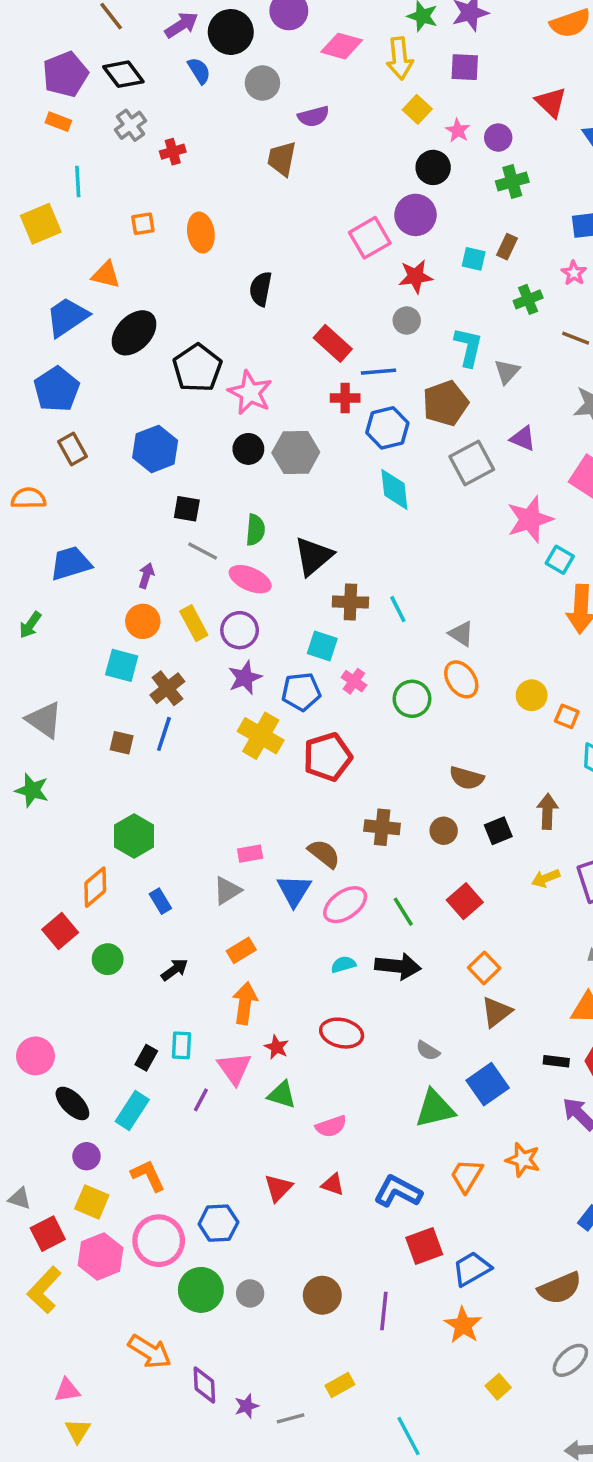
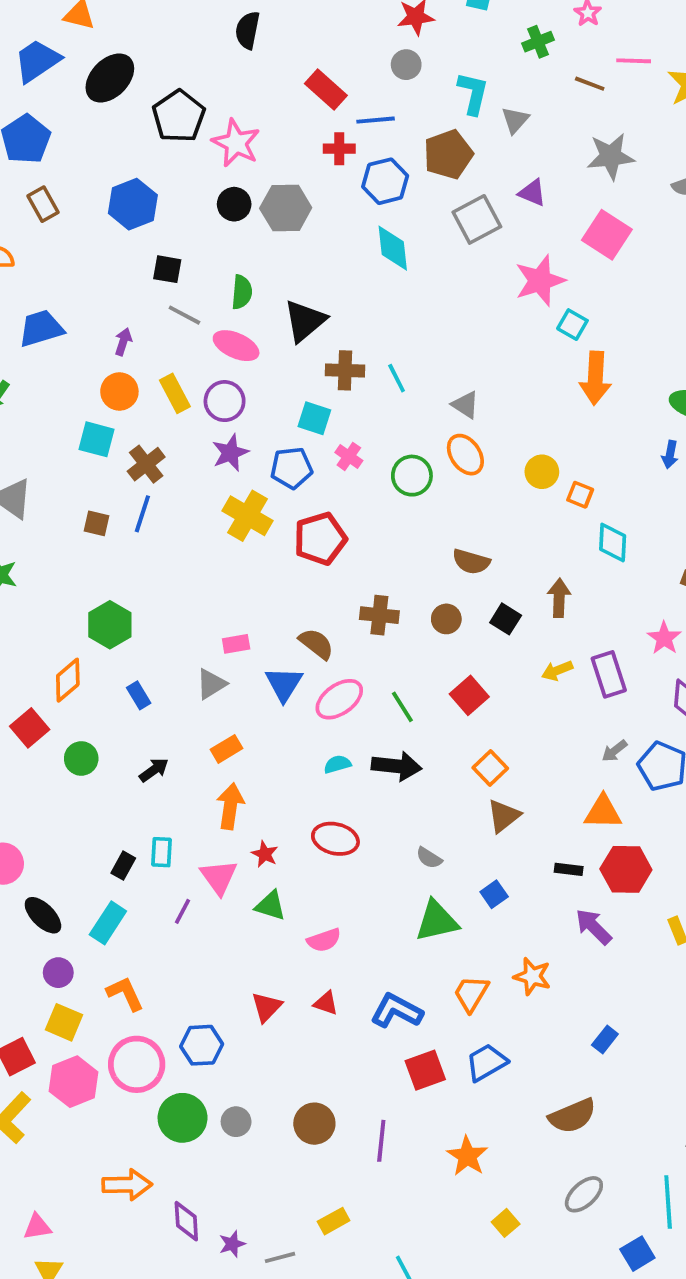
black square: (498, 831) -> (506, 619), turned -36
blue square: (488, 1084) -> (494, 894), size x0.6
blue trapezoid: (472, 1269) -> (486, 1062), moved
orange arrow: (150, 1352) -> (127, 1185), turned -33

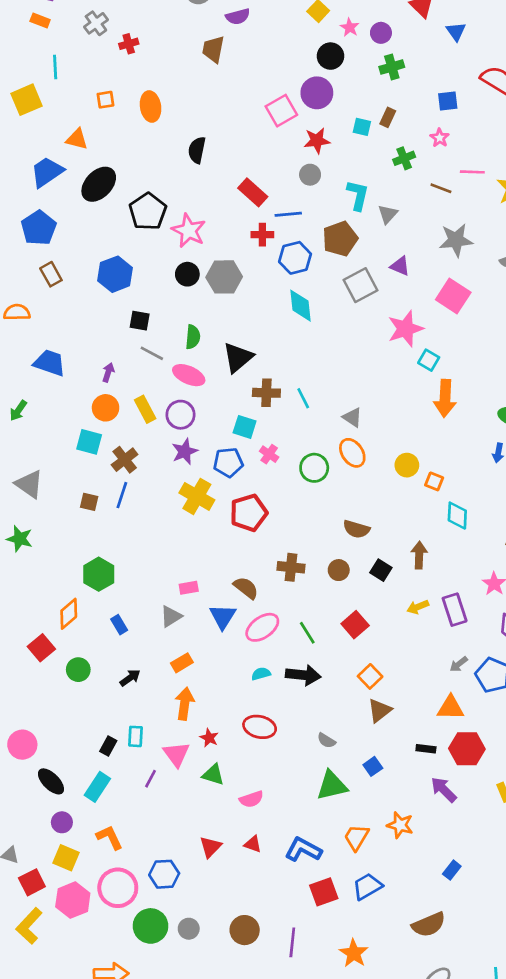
blue trapezoid: (41, 328) -> (50, 363), turned 36

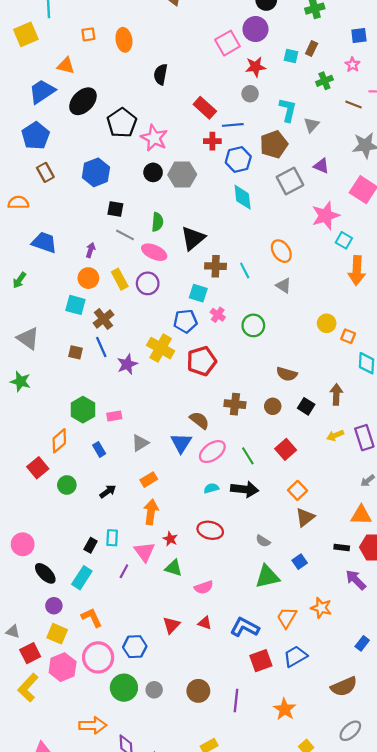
purple star: (185, 451) -> (127, 364), moved
orange ellipse: (352, 453) -> (281, 251), moved
blue line: (122, 495) -> (101, 347), turned -42
pink rectangle: (189, 588) -> (114, 416), moved

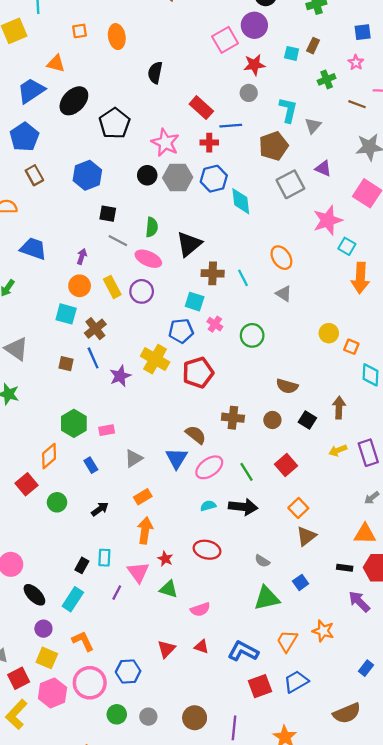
pink star: (154, 138) -> (165, 143), moved
blue hexagon: (238, 159) -> (214, 179), moved
green circle: (124, 688) -> (117, 714), size x0.7

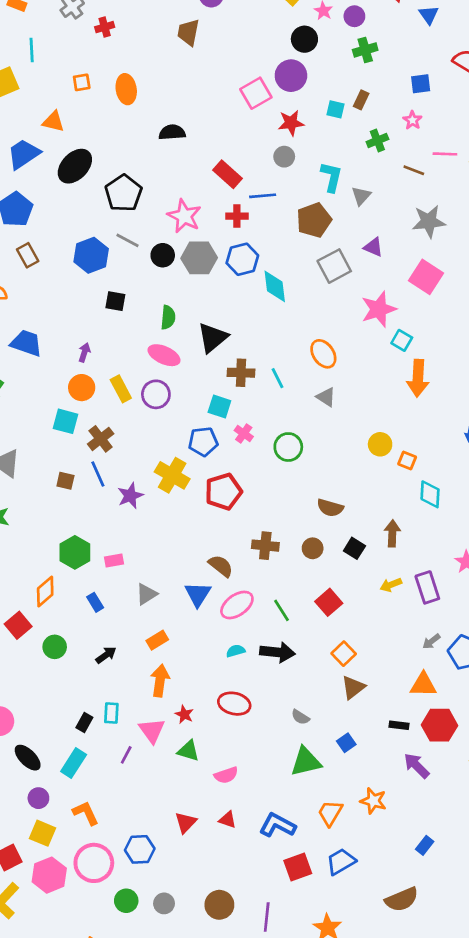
black semicircle: (155, 73) -> (172, 132), turned 75
gray line: (118, 241) -> (128, 240), moved

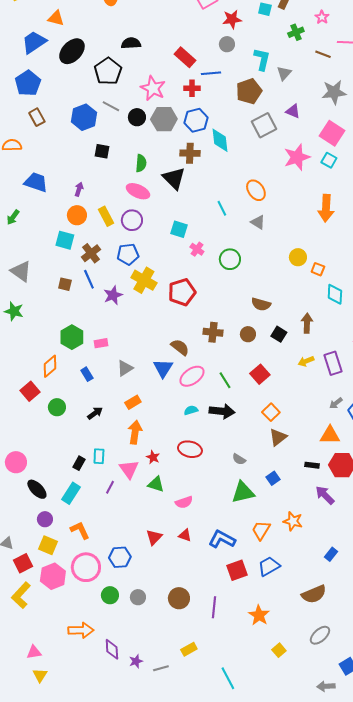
black semicircle: (172, 132) -> (131, 43), moved
black triangle: (213, 338) -> (174, 178), turned -35
cyan square: (402, 340) -> (329, 160), moved
brown cross: (241, 373) -> (190, 153), moved
blue pentagon: (203, 442) -> (128, 254), moved

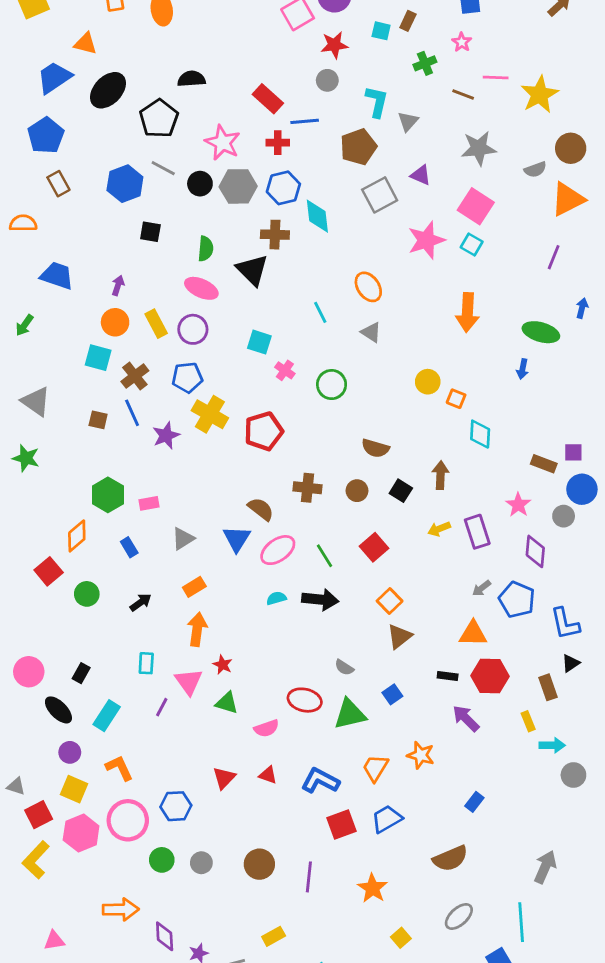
red ellipse: (190, 449) -> (305, 700), moved
black rectangle: (79, 463) -> (81, 673), moved

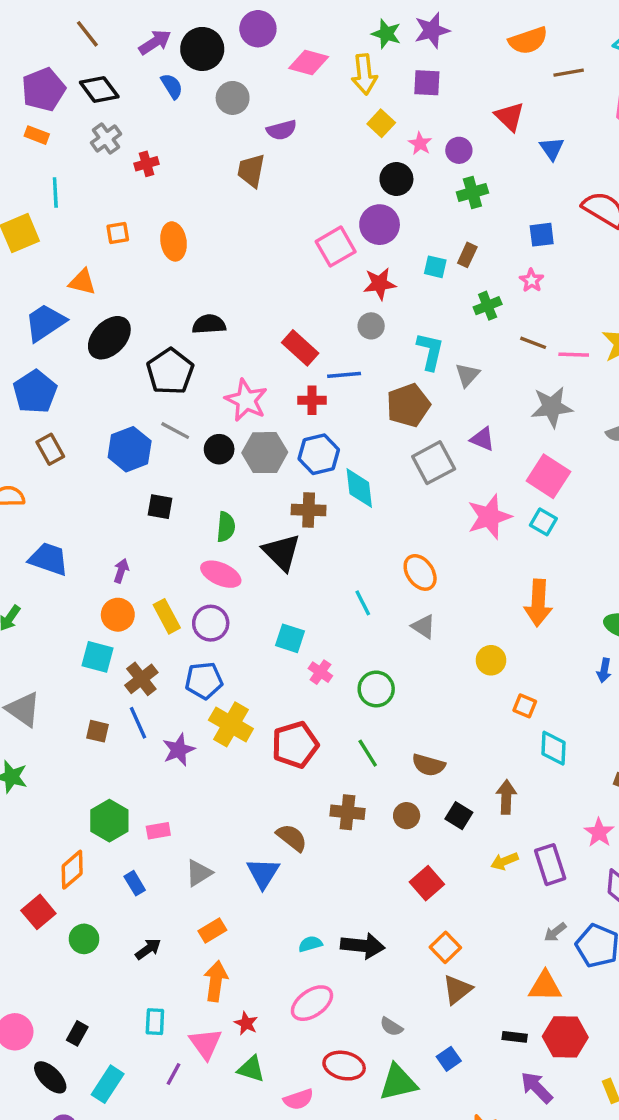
pink line: (496, 78) -> (574, 355), moved
yellow circle: (428, 382) -> (491, 660), moved
pink ellipse: (278, 550) -> (312, 1003), moved
green line: (324, 556) -> (368, 753), moved

